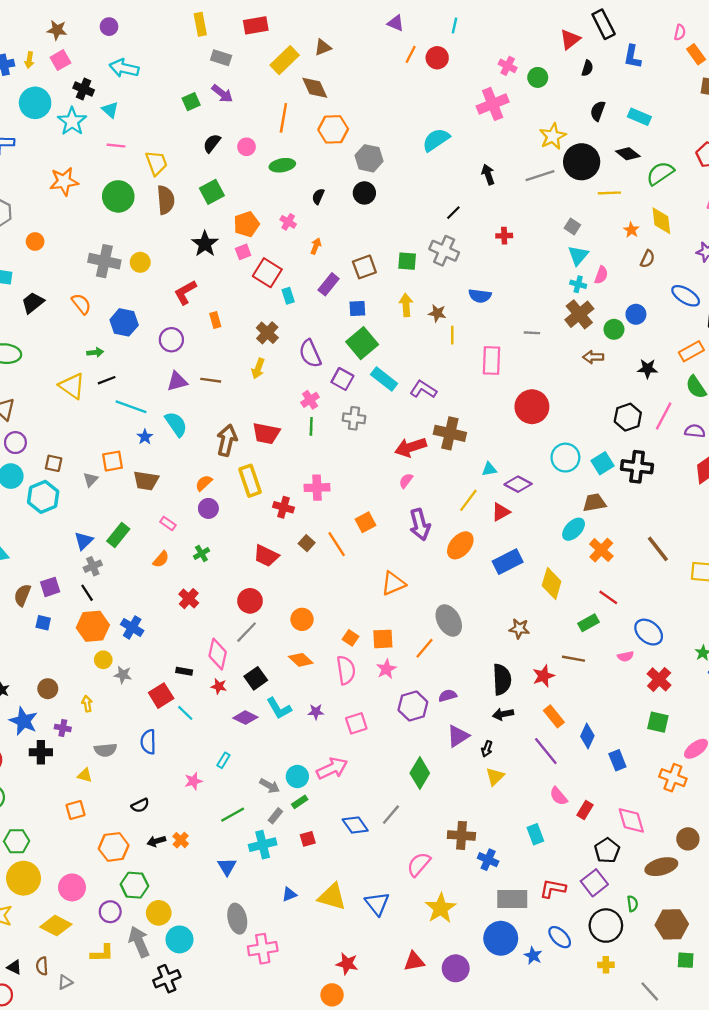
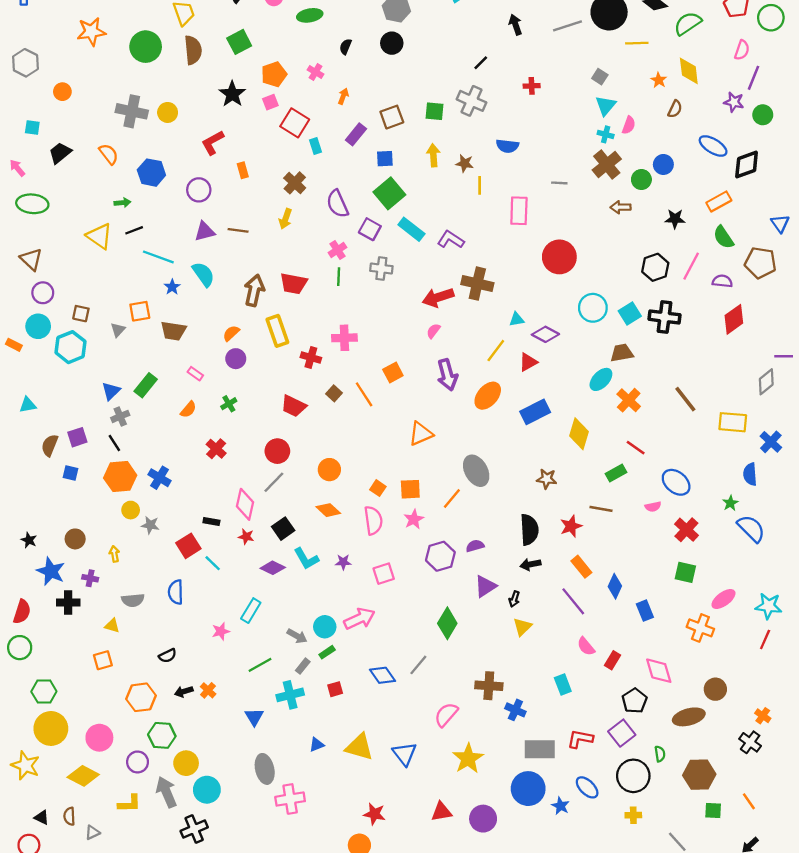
cyan rectangle: (223, 760) -> (251, 611), size x1.5

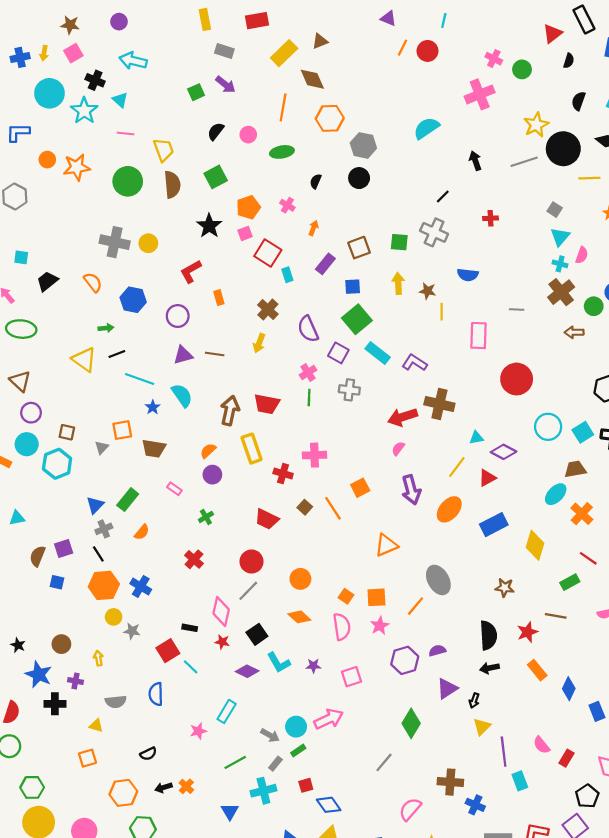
orange circle: (62, 92) -> (47, 160), moved
orange semicircle: (188, 409) -> (142, 532), moved
purple line: (573, 601) -> (504, 752), moved, turned 32
blue diamond: (383, 675) -> (329, 805), moved

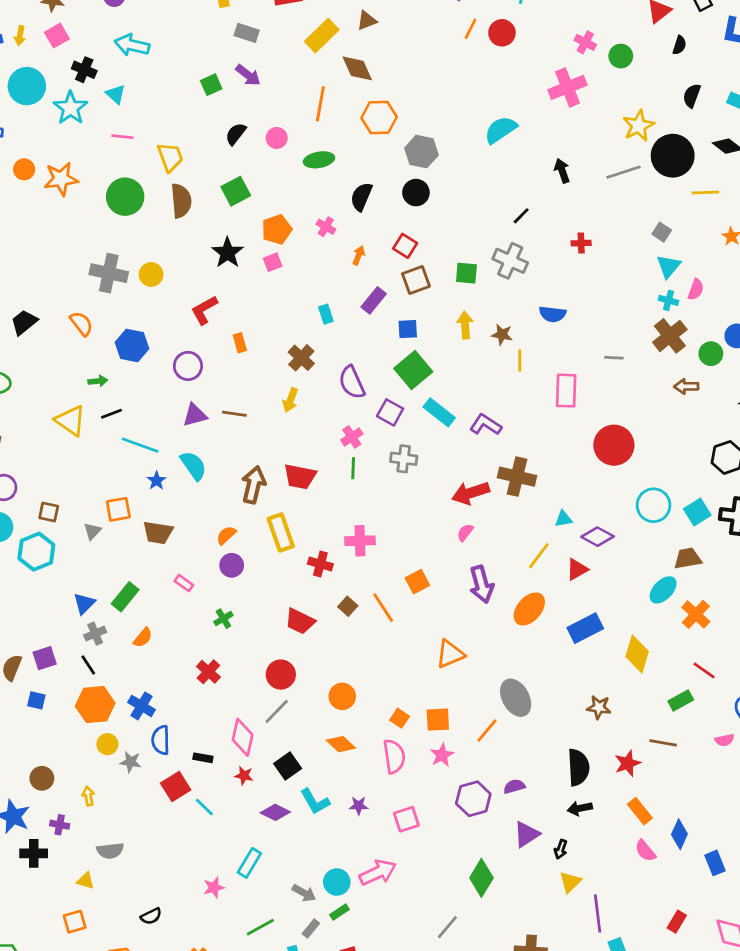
black semicircle: (316, 181) -> (361, 197), size x1.5
red square: (268, 253) -> (405, 246), moved, size x0.7
blue semicircle: (156, 694) -> (161, 740), moved
pink semicircle: (542, 745) -> (645, 851), moved

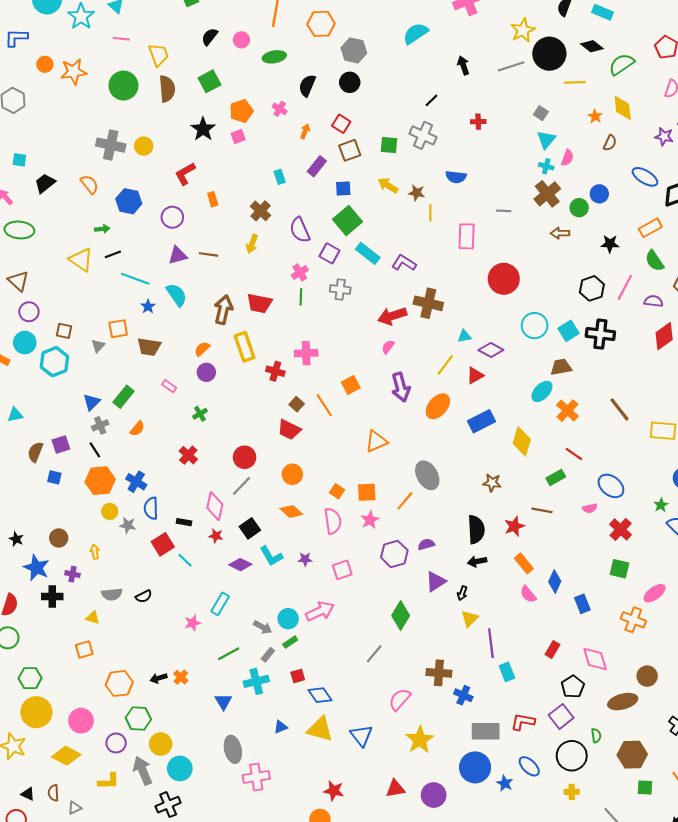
yellow arrow: (465, 325) -> (388, 185), turned -54
red trapezoid: (300, 621) -> (289, 430), moved
black semicircle: (151, 916) -> (144, 596), moved

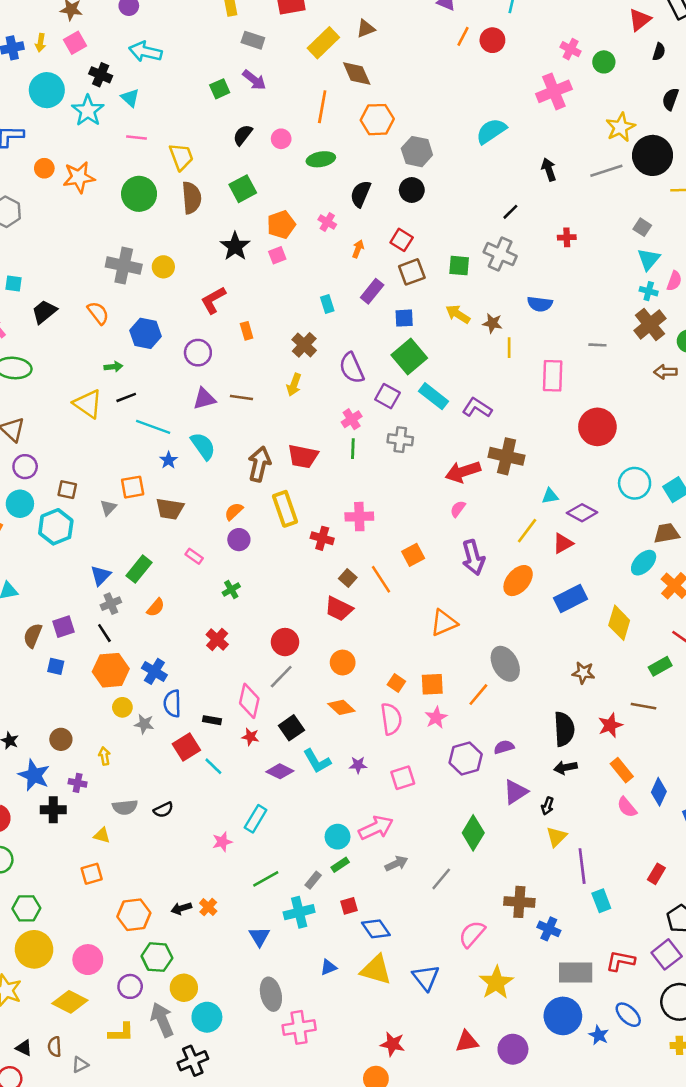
gray arrow: (263, 627) -> (396, 864), moved, turned -54

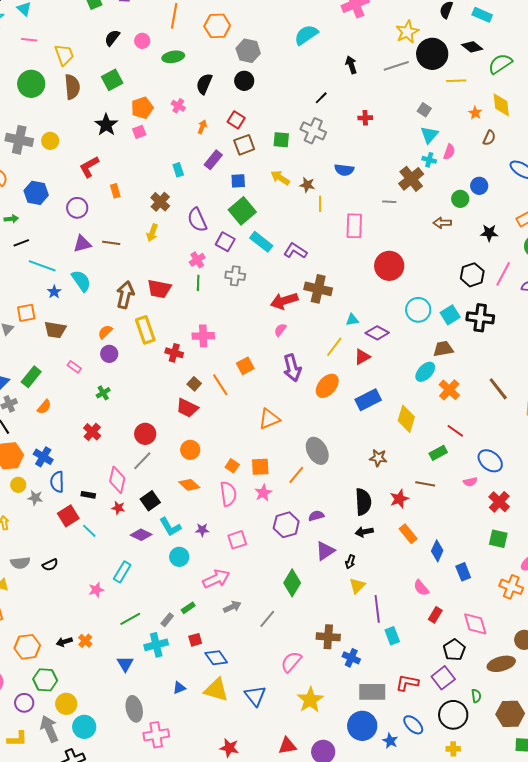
brown cross: (650, 324) -> (411, 179), moved
pink semicircle: (627, 807) -> (421, 588), moved
cyan circle: (338, 837) -> (179, 557), moved

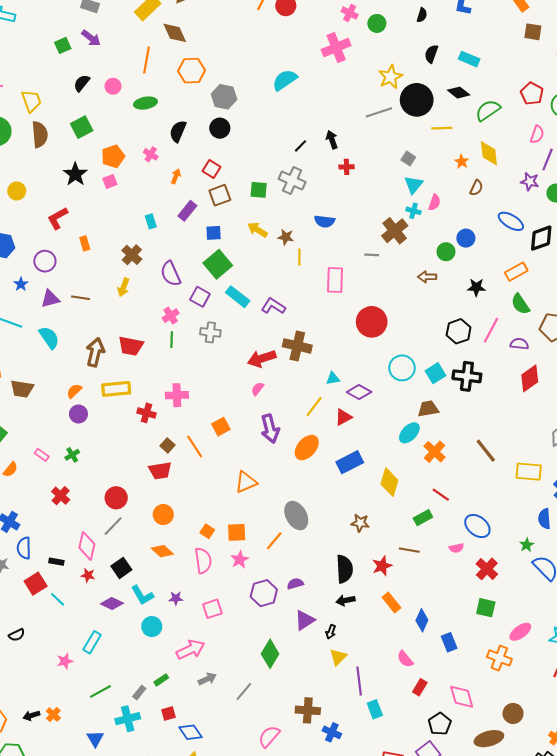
black arrow: (351, 65) -> (332, 140), moved
blue star: (54, 292) -> (21, 284), moved
yellow rectangle: (145, 330) -> (116, 389), turned -76
pink rectangle: (74, 367) -> (42, 455), moved
red trapezoid: (187, 408) -> (160, 471), turned -35

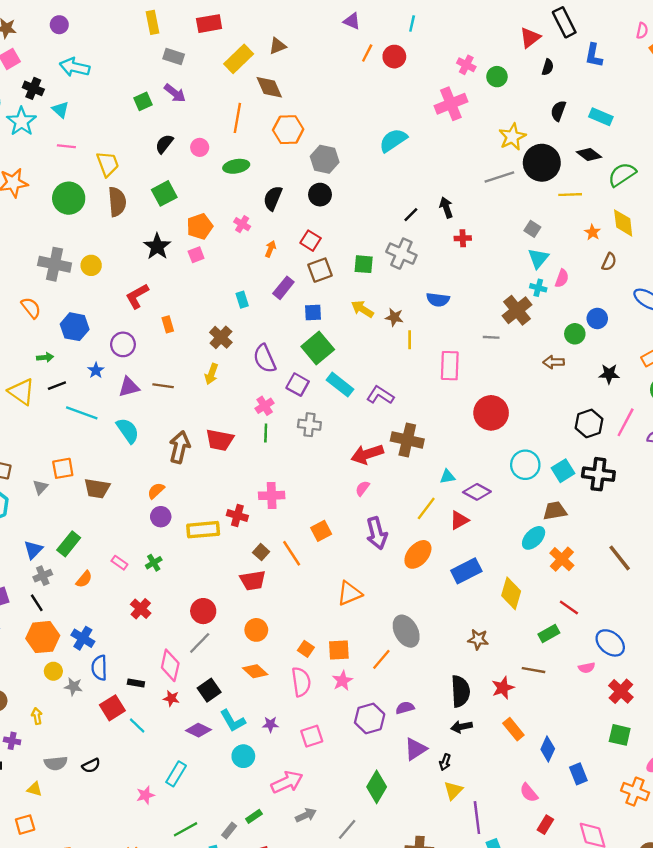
yellow rectangle: (116, 389) -> (203, 530), moved

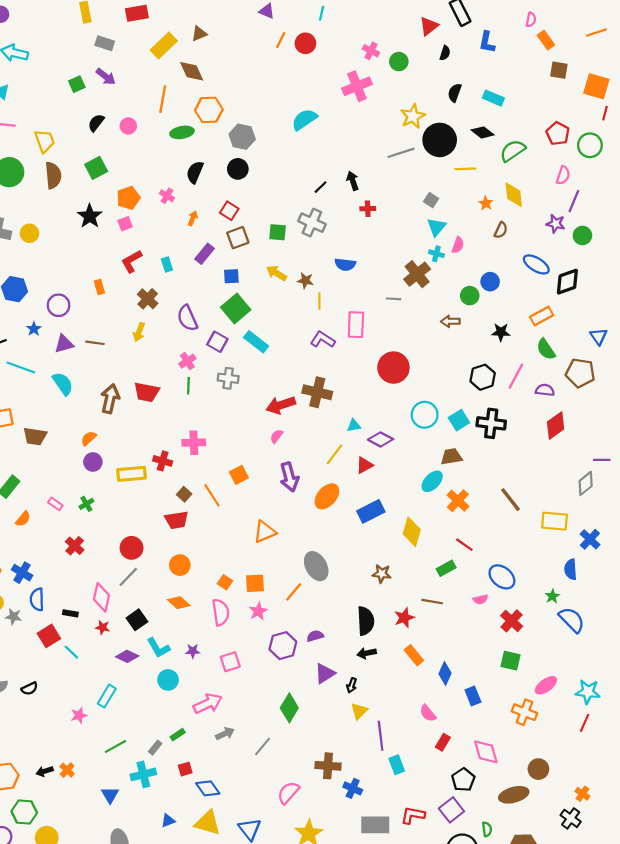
green ellipse: (236, 166) -> (182, 132), moved
red L-shape: (137, 296) -> (132, 261), moved
purple L-shape: (380, 395) -> (323, 340), moved

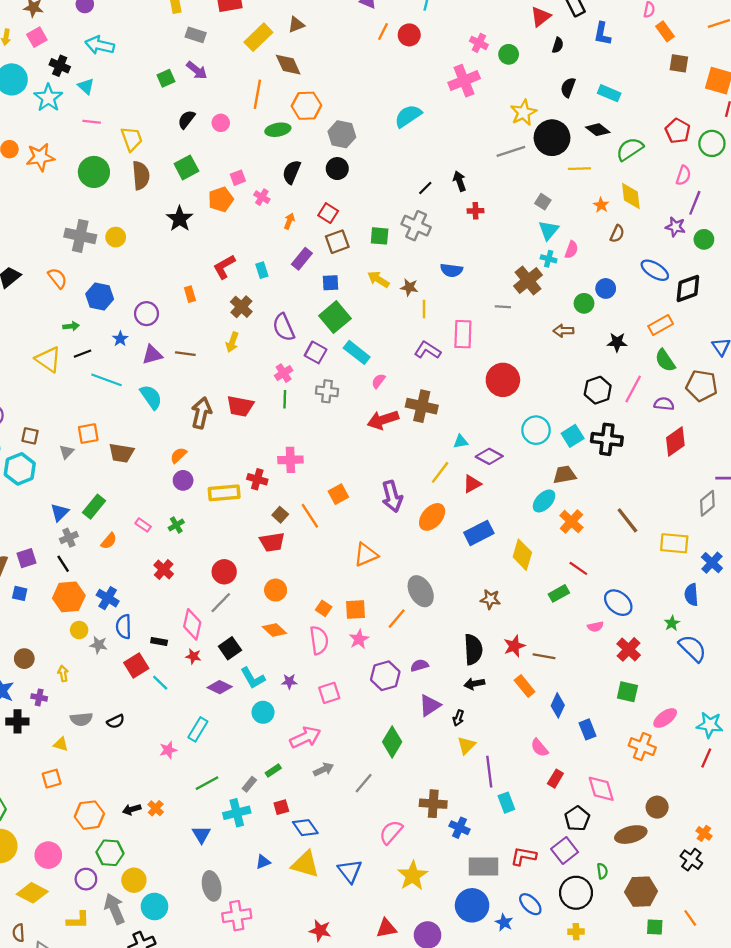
pink square: (125, 224) -> (238, 178), moved
pink semicircle: (276, 436) -> (378, 381), moved
brown line: (432, 602) -> (544, 656), moved

